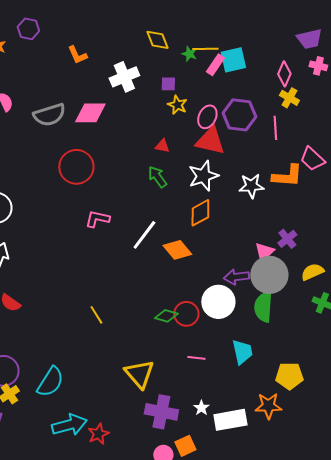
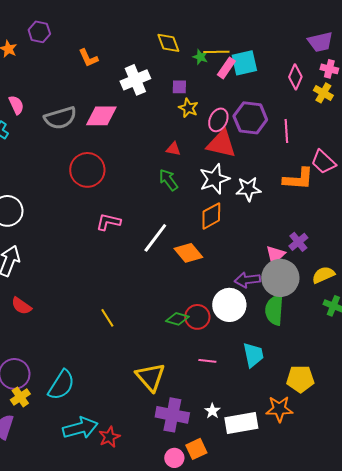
yellow cross: (289, 98) -> (323, 93), moved
white star: (251, 186) -> (248, 189), moved

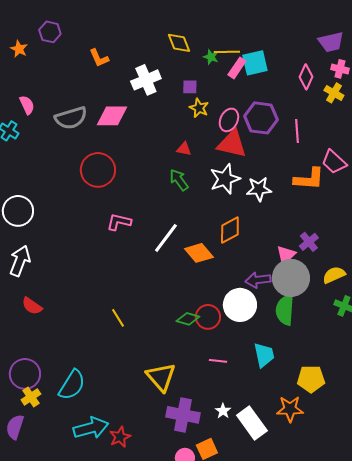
orange diamond: (211, 216) -> (230, 230), moved
white rectangle: (241, 423) -> (252, 423), turned 64

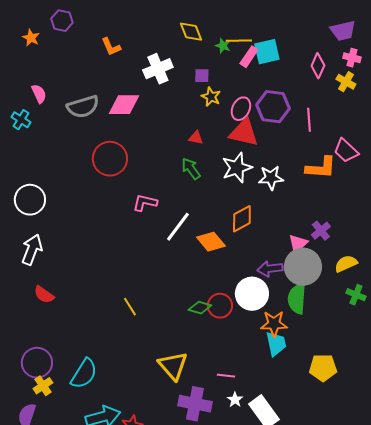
pink L-shape: (119, 222) -> (145, 203), moved
pink line: (218, 361) -> (226, 376), moved
orange star: (290, 409) -> (274, 324), moved

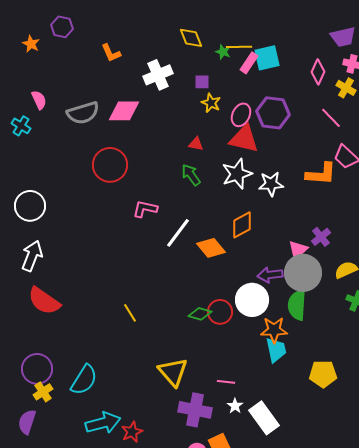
pink line: (309, 120) -> (331, 118), moved, turned -40
red semicircle: (44, 295) -> (44, 301), size x1.6

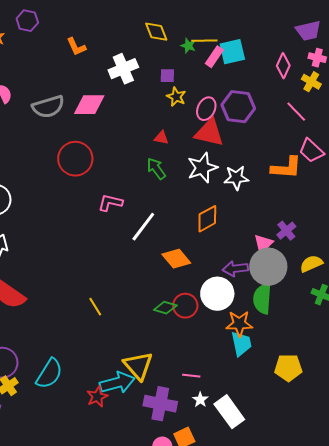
orange diamond: (211, 248) -> (176, 259), moved
cyan arrow: (103, 423) -> (117, 383), moved
red star: (132, 432) -> (97, 397), moved

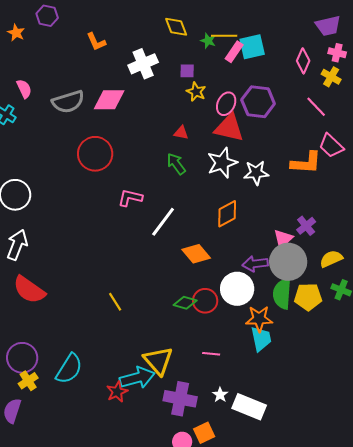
yellow pentagon: (288, 368) -> (308, 297), moved
pink line: (191, 376) -> (211, 354), moved
white rectangle: (229, 412) -> (249, 407), turned -32

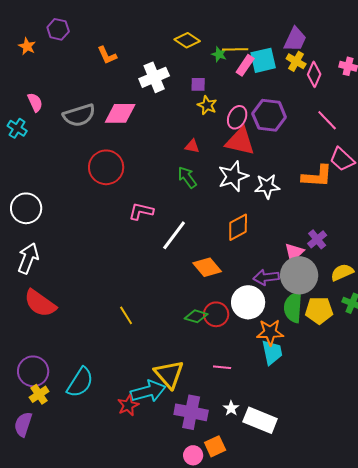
purple trapezoid: (328, 26) -> (295, 39), moved, turned -52
yellow diamond: (176, 27) -> (187, 40), turned -35
yellow cross: (331, 77) -> (296, 61), moved

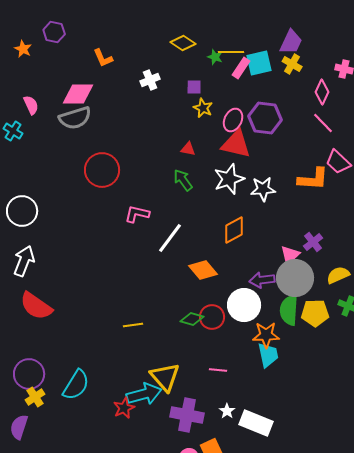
pink diamond: (314, 74) -> (322, 92), moved
white cross: (154, 77) -> (150, 80), size x0.7
pink diamond: (120, 113) -> (78, 94), moved
yellow line: (126, 315) -> (133, 325), moved, turned -66

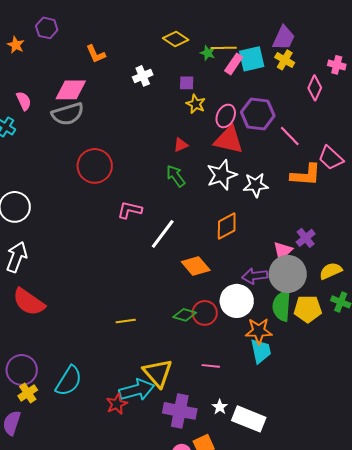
pink line: (323, 123) -> (290, 136), moved
red triangle: (188, 149) -> (181, 145), turned -35

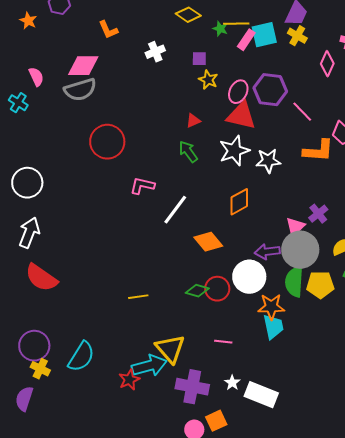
yellow cross: (28, 393) -> (40, 369), turned -30

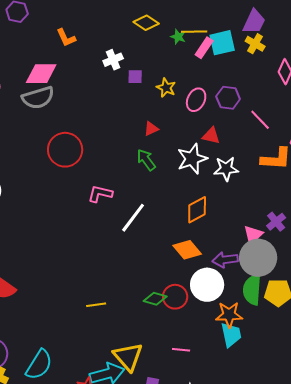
purple square: (199, 59) -> (135, 77), moved
purple hexagon: (270, 90) -> (228, 98), size x0.7
red triangle: (241, 116) -> (211, 136), moved, size x0.6
orange diamond: (208, 242) -> (187, 250), moved

